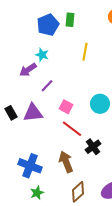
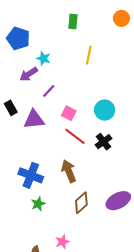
blue pentagon: (48, 25) -> (18, 38), moved, turned -30
black rectangle: (11, 113) -> (11, 108), moved
black cross: (93, 147) -> (104, 142), moved

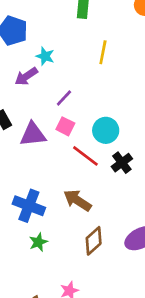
purple line: (49, 91) -> (64, 98), moved
cyan circle: (105, 110) -> (106, 130), moved
pink square: (69, 113) -> (65, 126), moved
brown arrow: (69, 171) -> (77, 200), turned -35

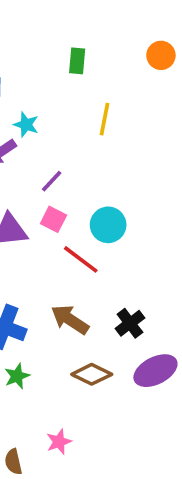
black cross: (122, 163) -> (130, 323), moved
brown diamond: (94, 241) -> (92, 374), turned 68

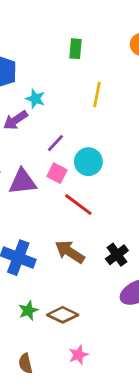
cyan circle: (108, 225) -> (88, 162), moved
brown diamond: (92, 374) -> (63, 315), moved
green star: (17, 376) -> (28, 310), moved
pink star: (59, 442) -> (78, 355), moved

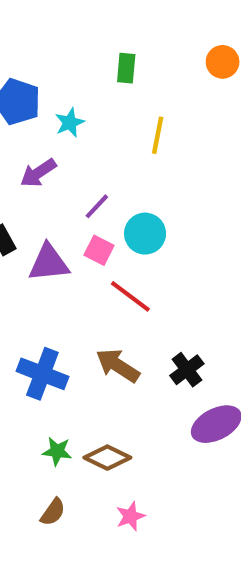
cyan star: (35, 99) -> (70, 123), moved, turned 30
green star: (28, 310) -> (57, 451), turned 30
brown semicircle: (25, 363) -> (53, 512), moved, turned -132

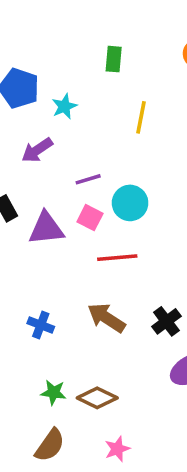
purple line: (97, 206) -> (88, 179), turned 30
red line: (130, 296) -> (117, 258), turned -42
blue cross: (42, 374) -> (41, 325), size x0.6
brown semicircle: (53, 512) -> (50, 445), size x1.4

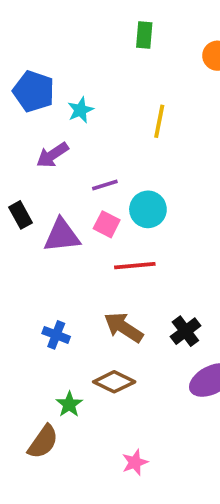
green rectangle: (114, 59) -> (144, 35), moved
green star: (54, 392) -> (69, 404), turned 30
brown diamond: (97, 398) -> (114, 382), moved
brown semicircle: (50, 445) -> (43, 442), moved

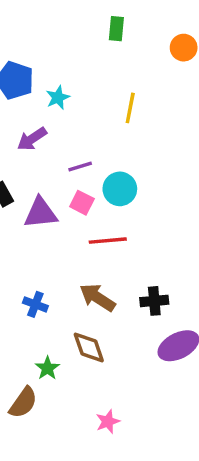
black cross: (185, 331) -> (154, 301), turned 32
brown diamond: (114, 382) -> (89, 347), turned 45

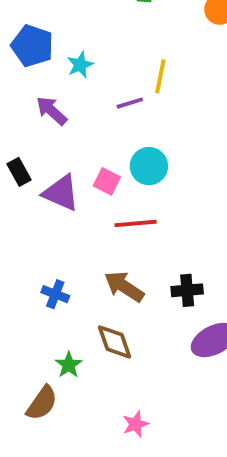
purple arrow: (32, 139) -> (51, 111), turned 76
purple line: (80, 167) -> (130, 103), moved
purple triangle: (41, 213) -> (61, 193), turned 30

